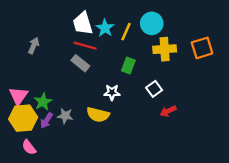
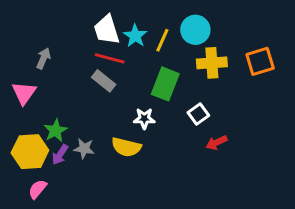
green rectangle: (128, 65) -> (165, 84), size x1.5
pink triangle: (18, 96) -> (24, 93), moved
pink semicircle: (29, 147) -> (37, 189), turned 77

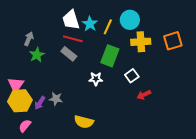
pink triangle: (24, 93) -> (16, 85), moved
green star: (56, 131) -> (37, 55), moved
yellow semicircle: (126, 147) -> (84, 122), moved

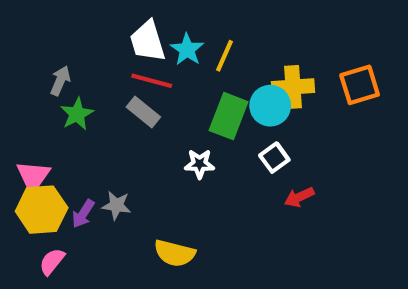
cyan circle: (130, 20) -> (270, 106), moved

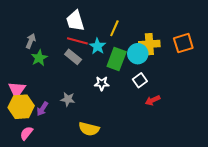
cyan star: (187, 50) -> (97, 46), moved
gray star: (116, 205) -> (68, 99), moved

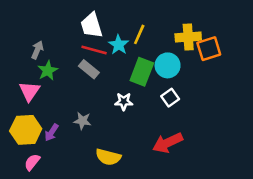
orange square: (183, 43) -> (209, 49), moved
yellow cross: (149, 44) -> (188, 37), moved
cyan star: (97, 46) -> (119, 45), moved
pink triangle: (17, 90) -> (30, 91), moved
red arrow: (153, 100) -> (168, 143), moved, size x1.6

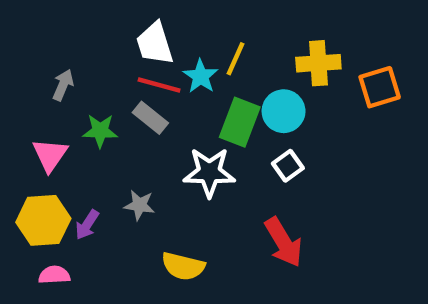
orange square: (209, 49) -> (380, 87), moved
green star: (48, 71) -> (100, 131), moved, turned 30
white star: (124, 102) -> (209, 172), size x1.6
red arrow: (168, 143) -> (284, 242), turned -96
pink semicircle: (32, 162) -> (54, 275), turned 48

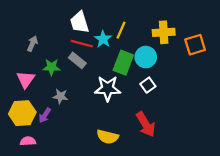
gray star: (139, 205) -> (60, 96), moved
yellow semicircle: (183, 266) -> (108, 137), moved

